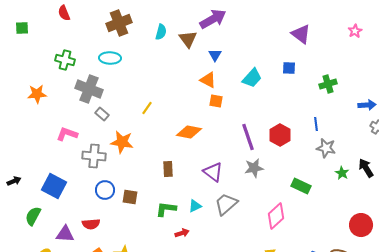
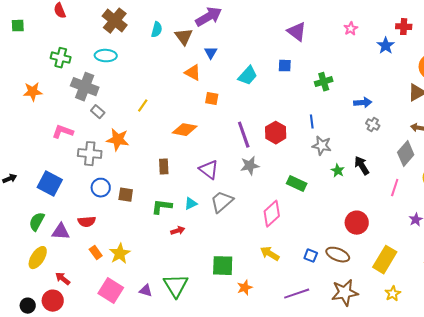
brown cross: (119, 23) -> (115, 21), turned -30
orange triangle: (208, 80) -> (193, 73), moved
green semicircle: (33, 216) -> (37, 222), moved

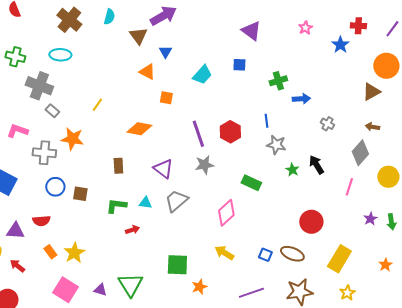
cyan semicircle: (157, 30) -> (109, 17), moved
blue arrow: (363, 103) -> (301, 99), moved
cyan triangle: (191, 204) -> (145, 203), turned 32
red arrow: (63, 279) -> (17, 266), moved

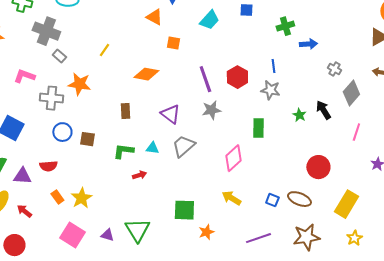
gray star: (276, 145) -> (270, 90), moved
gray diamond: (360, 153) -> (351, 93), moved
green rectangle: (251, 183) -> (258, 128), turned 66

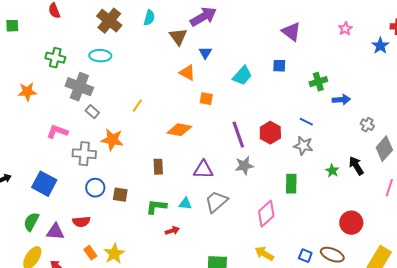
blue line: (273, 66) -> (306, 122), turned -56
purple triangle: (170, 114) -> (203, 170), turned -35

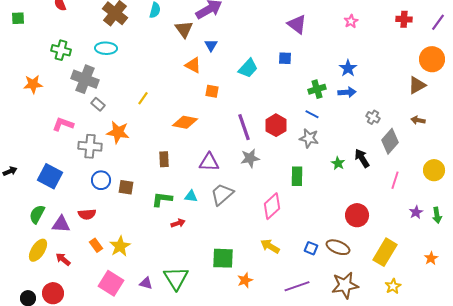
blue star: (380, 46) -> (348, 68), moved
green cross: (318, 82) -> (317, 89), moved

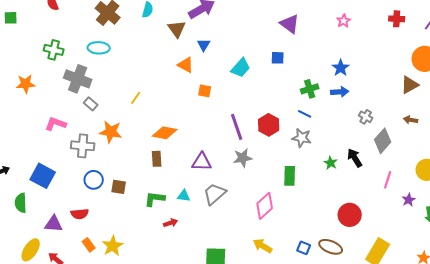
orange diamond: (185, 122) -> (165, 133), moved
purple star: (416, 212) -> (409, 200), moved
green semicircle: (37, 214) -> (21, 203), moved, turned -30

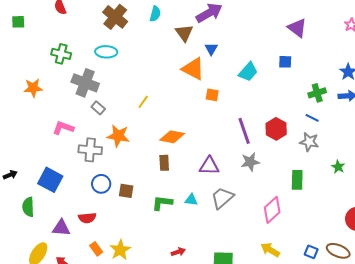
orange triangle: (186, 65) -> (193, 69), size x1.4
red arrow: (171, 223) -> (178, 252), moved

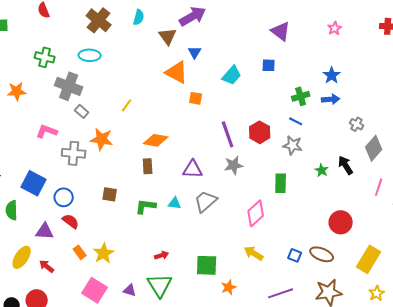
blue circle: (101, 184) -> (64, 197), moved
red semicircle: (87, 218) -> (71, 221), turned -138

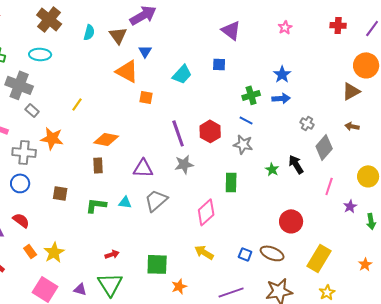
cyan semicircle: (139, 17) -> (89, 32), moved
blue circle: (64, 197) -> (20, 183), moved

